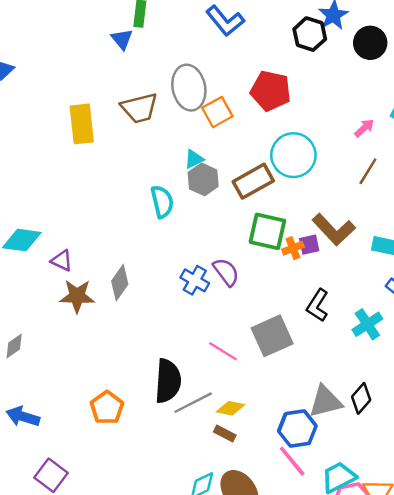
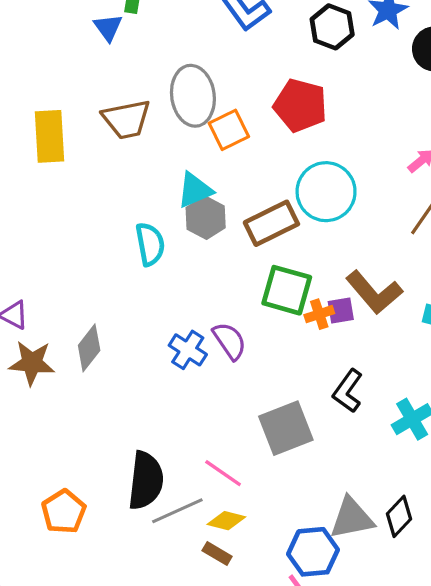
black hexagon: (310, 34) -> (332, 27), moved
cyan triangle: (194, 159) -> (195, 190), size x1.4
pink line: (223, 351) -> (223, 473), moved

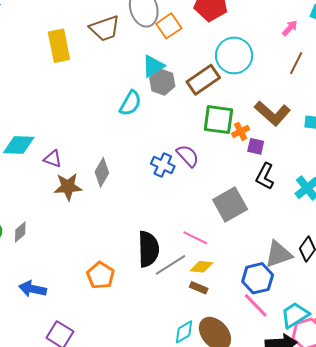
cyan semicircle: (150, 244) -> (130, 103), turned 48
purple square: (341, 311) -> (256, 146), moved, turned 30

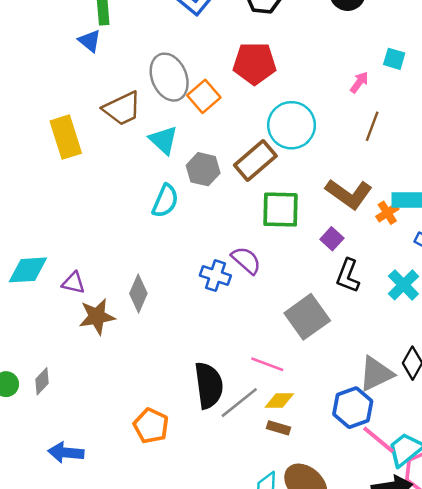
cyan triangle: (153, 66) -> (163, 140), moved, turned -40
orange cross: (241, 131) -> (387, 213), moved
purple square: (256, 146) -> (332, 239), turned 36
pink line: (256, 305) -> (379, 440), moved

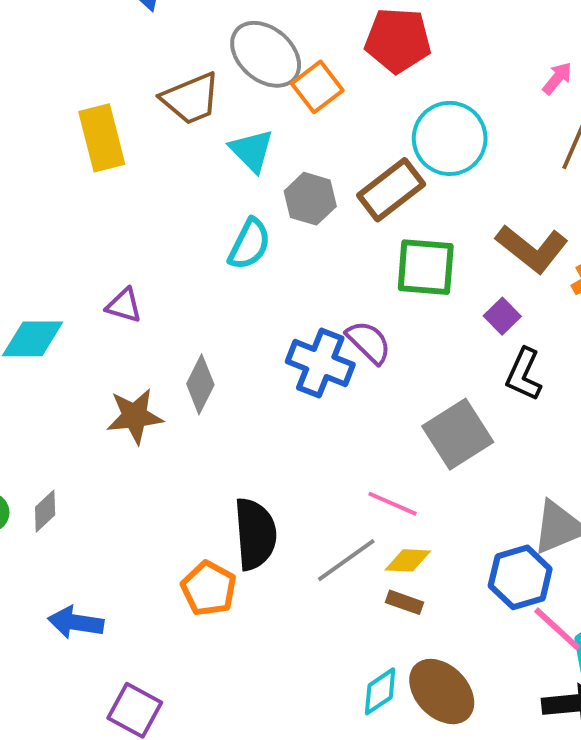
gray ellipse: (169, 77) -> (266, 54), turned -30
blue cross: (215, 276) -> (320, 363), size x1.4
purple triangle: (74, 283) -> (124, 305), moved
black semicircle: (209, 385) -> (255, 534), moved

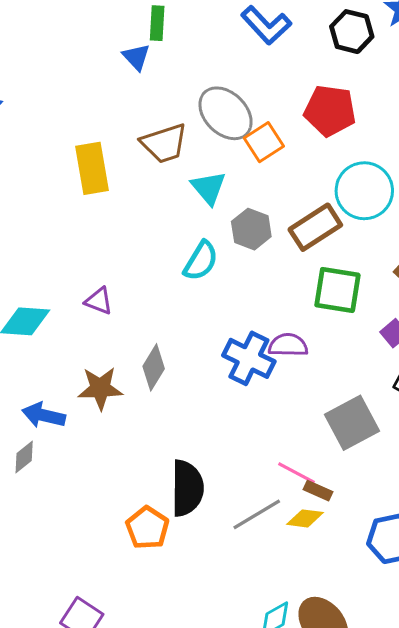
purple semicircle: (369, 342) -> (288, 345), turned -48
brown rectangle: (404, 602) -> (318, 491), moved
blue arrow: (76, 622) -> (44, 415), moved

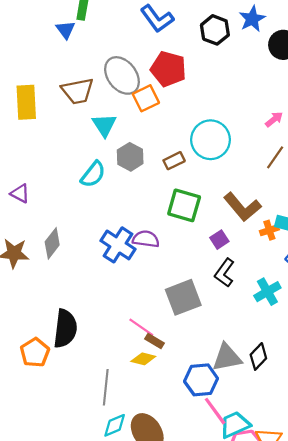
red pentagon: (330, 111) -> (168, 69), moved
brown rectangle: (315, 227) -> (174, 161), size x0.6
gray line: (257, 514) -> (106, 387), moved, turned -60

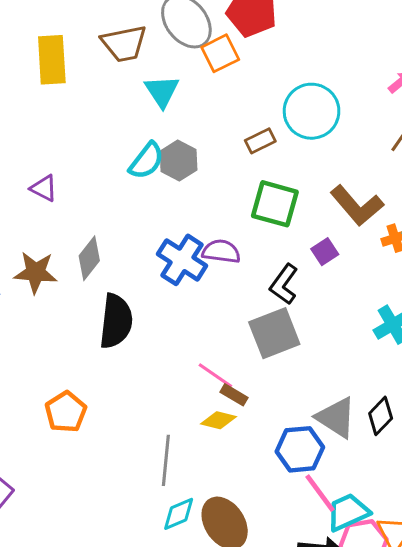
gray hexagon: (130, 157) -> (179, 160), moved
black L-shape: (225, 273) -> (284, 284), moved
black semicircle: (65, 329) -> (116, 321), moved
gray triangle: (227, 357) -> (336, 418), turned 44

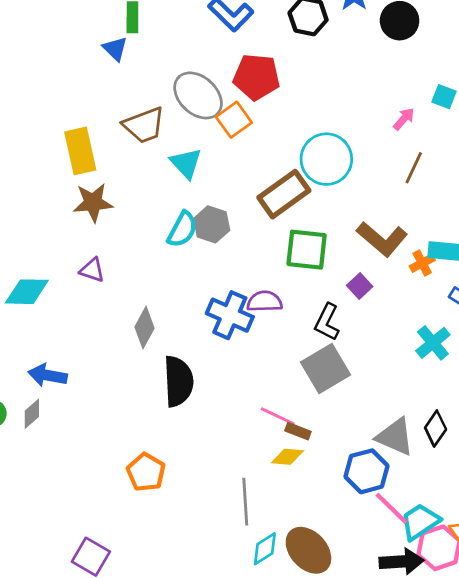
brown rectangle: (260, 141) -> (284, 194), size x1.8
brown star: (36, 272) -> (93, 203), moved

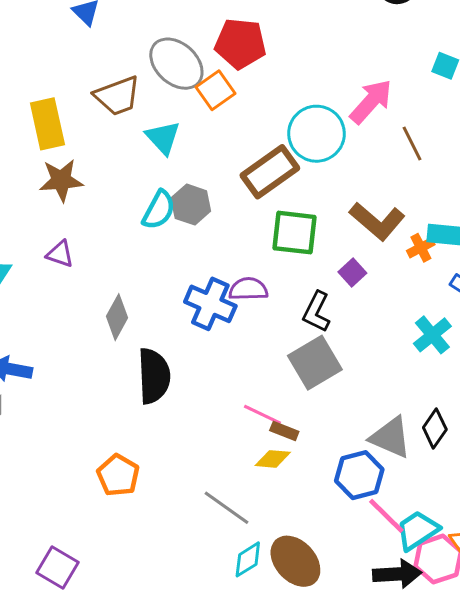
pink arrow: (404, 119) -> (371, 102), moved, size x1.8
brown line: (414, 168) -> (412, 143), turned -52
gray line: (245, 502) -> (226, 508), turned -51

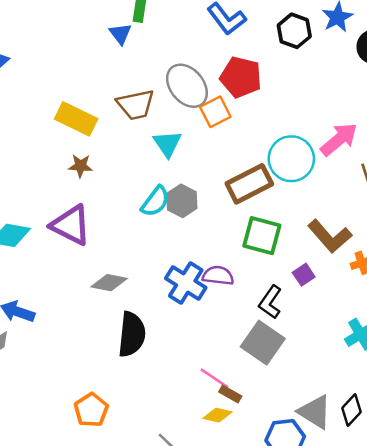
yellow rectangle: (47, 124) -> (76, 119), turned -60
brown star: (61, 180) -> (80, 166), size x0.7
purple triangle: (60, 254) -> (71, 225), size x1.8
gray diamond: (117, 317) -> (109, 283), turned 64
gray square: (315, 363) -> (263, 343), turned -33

